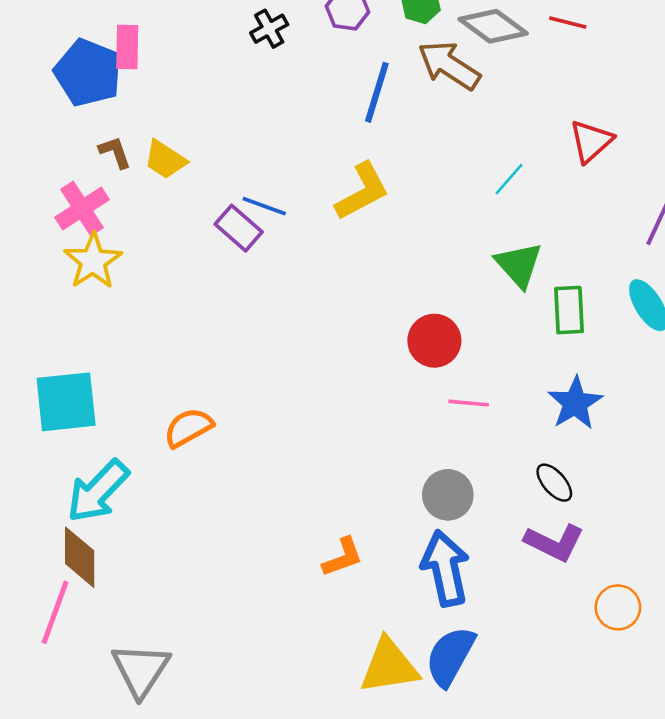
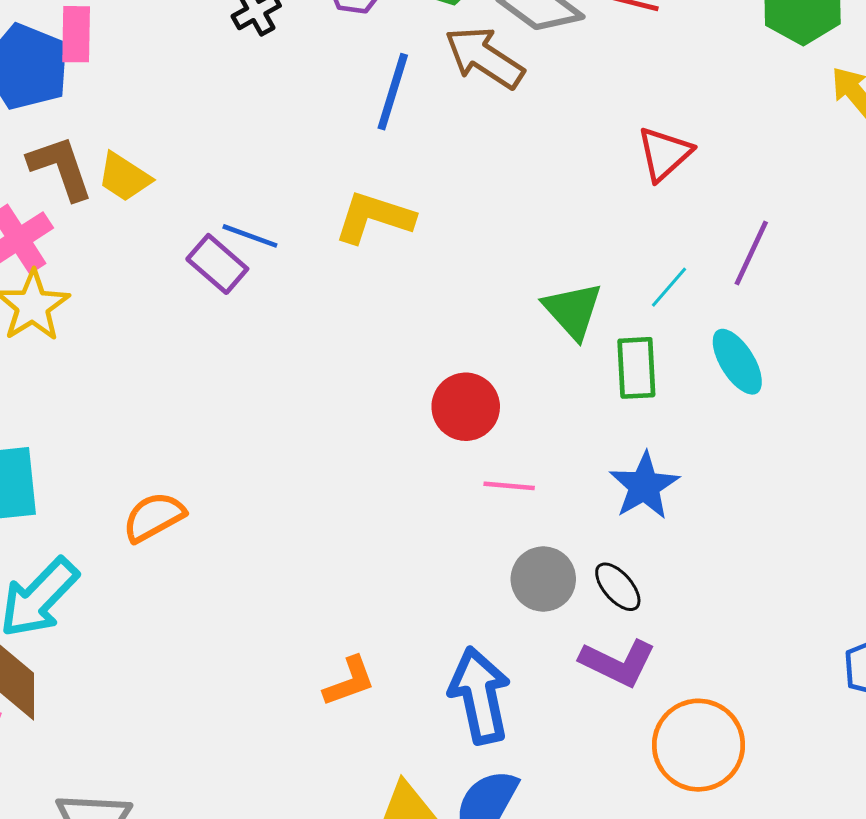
brown L-shape: (115, 152) -> (61, 168), size x1.6
cyan line: (509, 179) -> (669, 287), moved
yellow L-shape: (362, 191) -> (374, 217), turned -134
gray circle: (448, 495) -> (543, 579), moved
orange circle: (618, 607) -> (699, 745), size x1.6

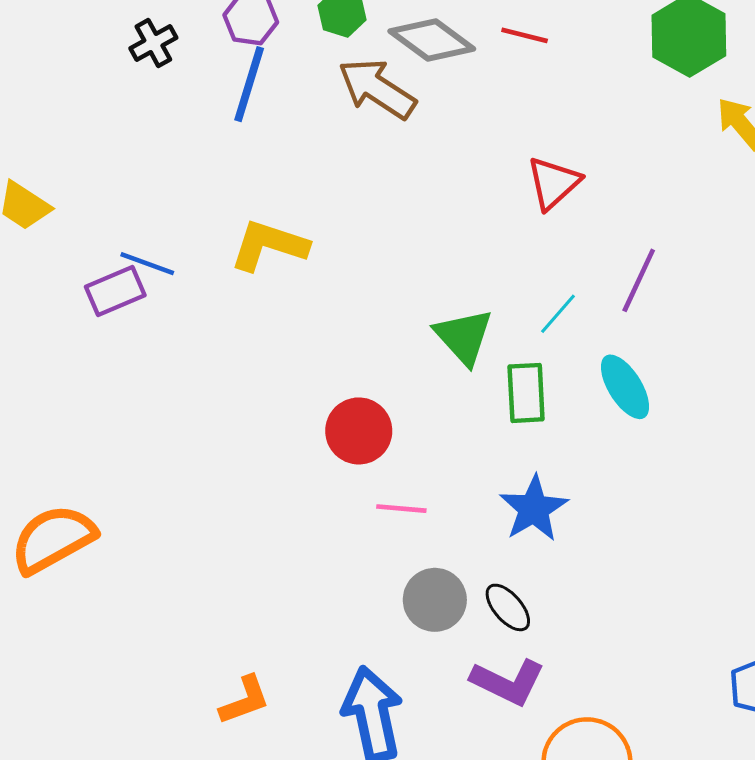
blue line: (393, 92) -> (249, 84), moved
purple rectangle: (217, 264) -> (115, 291), turned -64
orange semicircle: (154, 517) -> (53, 539), size x1.4

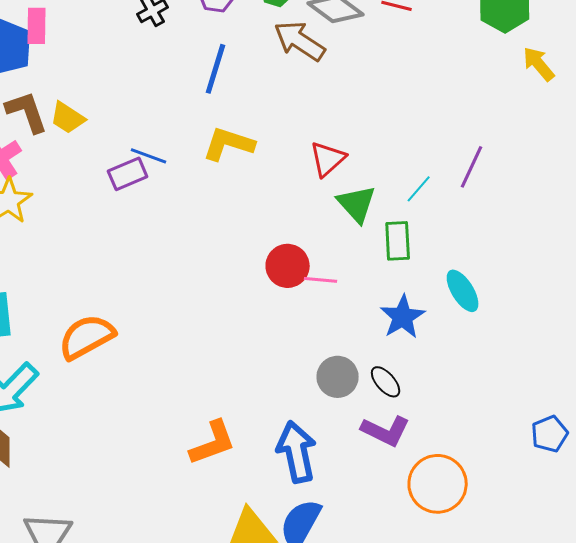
blue line: (249, 84) -> (216, 69), moved
red triangle: (553, 183) -> (328, 159), moved
cyan ellipse: (625, 387) -> (463, 291), moved
pink line: (401, 509) -> (321, 280), moved
orange L-shape: (245, 700) -> (213, 443), size x1.4

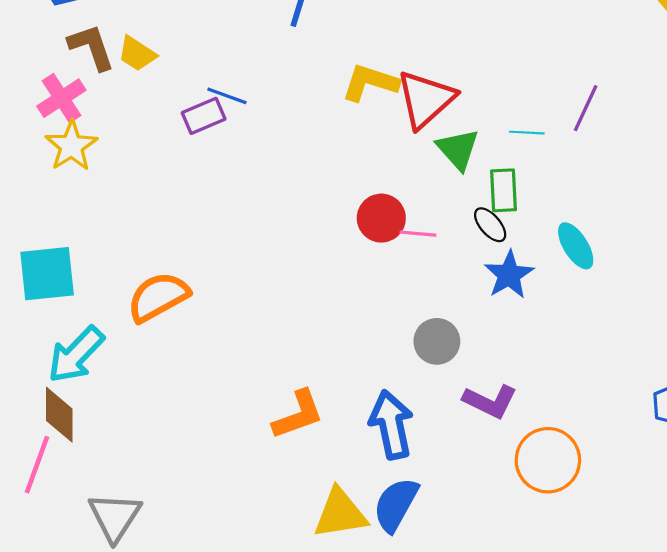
yellow L-shape: (229, 144) -> (370, 83), moved
red triangle: (328, 159) -> (426, 99), size x1.5
cyan line: (419, 189) -> (527, 133), turned 52
black ellipse: (386, 382) -> (490, 225), moved

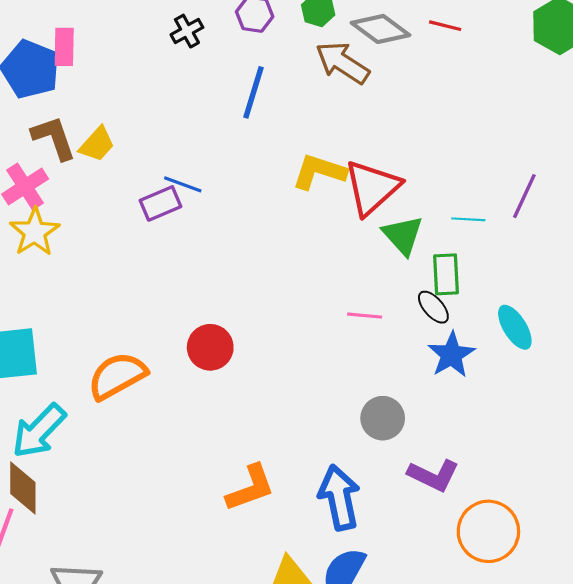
yellow trapezoid: (137, 54) -> (97, 144), turned -81
red circle: (381, 218) -> (210, 347), moved

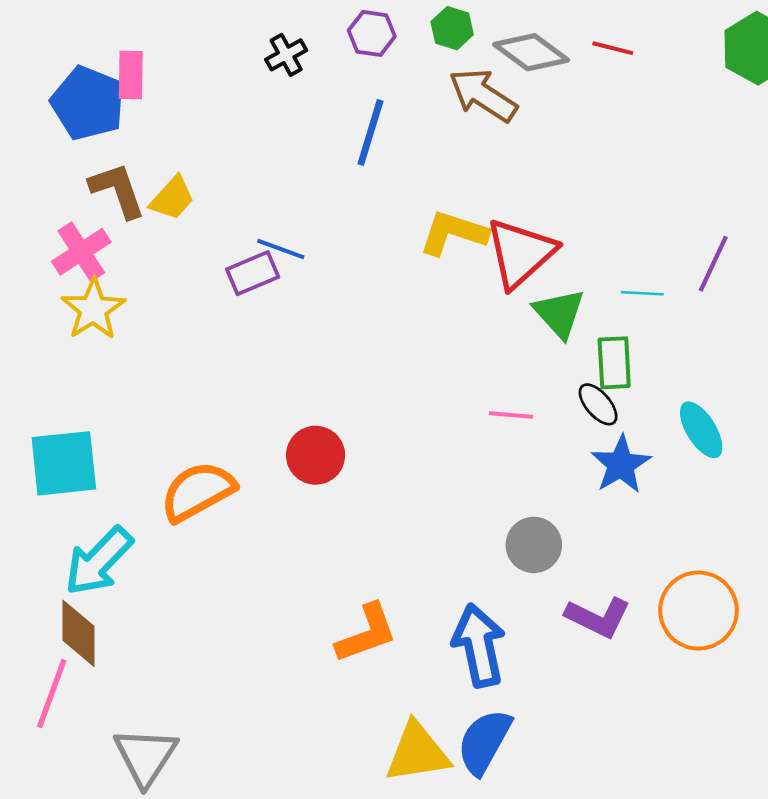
orange circle: (488, 531) -> (698, 611), moved

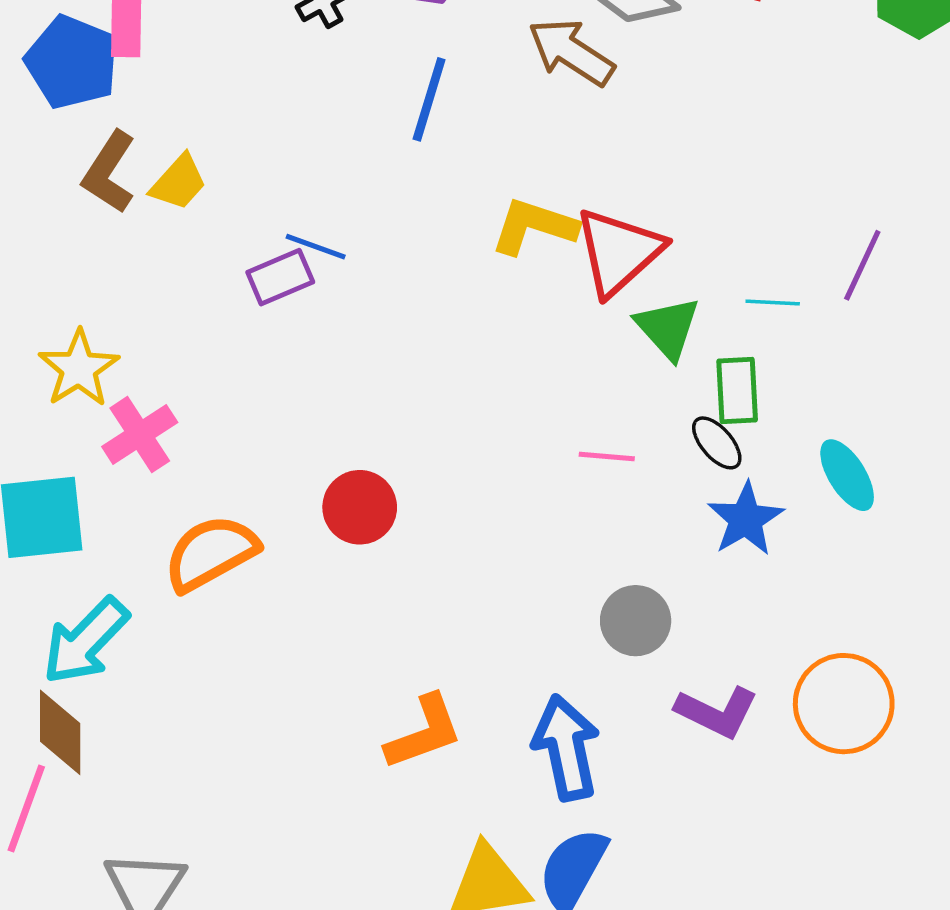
brown L-shape: (117, 190) -> (109, 172), turned -128
pink cross: (81, 252) -> (140, 434), moved
yellow star: (93, 309) -> (79, 368), moved

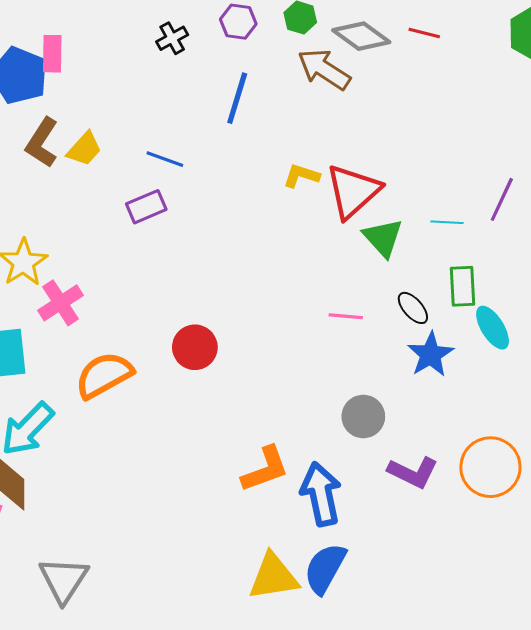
yellow L-shape: (534, 226) -> (301, 176), size x0.7
blue line: (316, 247) -> (165, 159), moved
green rectangle: (737, 390) -> (463, 286), moved
orange L-shape: (424, 732) -> (265, 469), moved

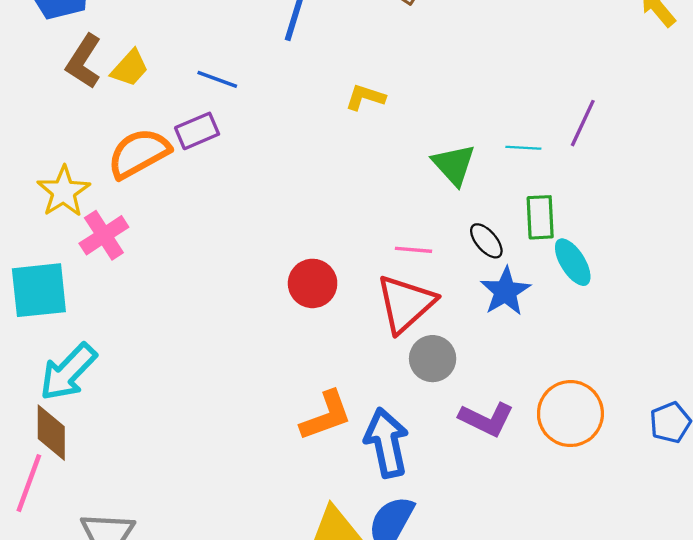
red triangle: (353, 191) -> (406, 304), moved
red circle: (195, 347) -> (313, 283), moved
orange semicircle: (104, 375) -> (139, 153), moved

